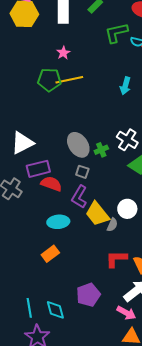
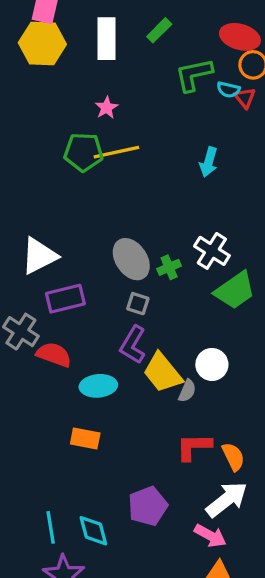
red semicircle: (51, 184) -> (54, 355), moved
orange rectangle: (50, 254) -> (85, 439), turned 48

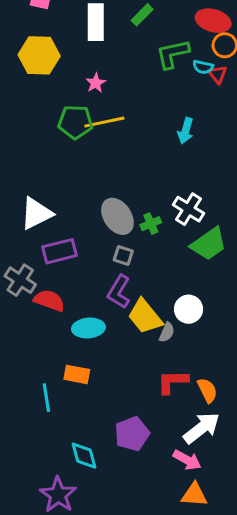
yellow hexagon: (42, 43) -> (39, 55), moved
cyan line: (51, 527) -> (46, 398), moved

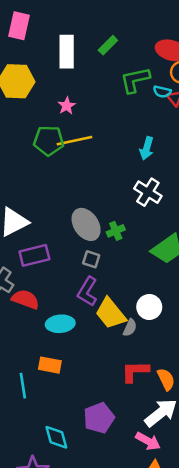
white cross: (189, 209) -> (148, 192), moved

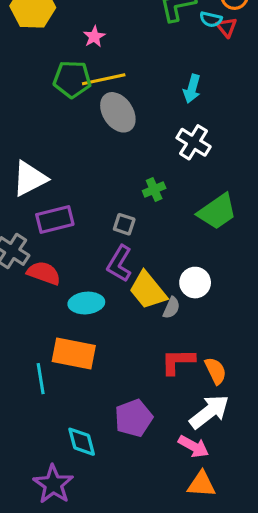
gray ellipse: (86, 224) -> (118, 112), moved
orange rectangle: (50, 365) -> (74, 353), size x1.5

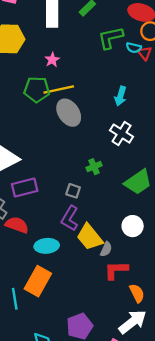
white circle: (195, 283) -> (133, 226), moved
orange rectangle: (74, 353) -> (38, 281), turned -72
red L-shape: (178, 361) -> (116, 270), moved

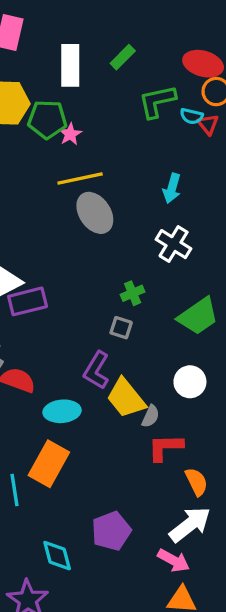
green pentagon: (37, 89) -> (47, 119), moved
purple rectangle: (25, 188) -> (28, 301), moved
gray square: (73, 191) -> (121, 328), moved

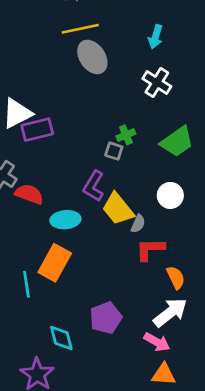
green cross: (133, 293) -> (126, 135), moved

